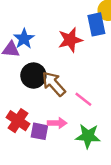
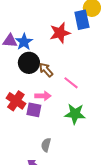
blue star: (24, 39) -> (24, 42), moved
brown arrow: (54, 84) -> (46, 70), size x0.7
pink arrow: (57, 123) -> (43, 96), moved

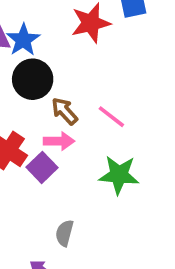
brown arrow: (46, 70) -> (65, 111), moved
purple square: (34, 110) -> (42, 167), turned 35

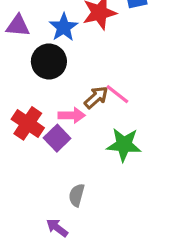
blue star: (23, 40) -> (64, 27), moved
brown arrow: (65, 111) -> (96, 97), moved, turned 90

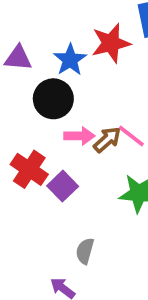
pink arrow: (72, 115) -> (79, 136), moved

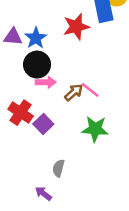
blue star: (70, 60) -> (36, 38), moved
pink arrow: (79, 136) -> (46, 82), moved

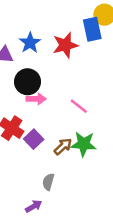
blue star: (36, 38) -> (30, 43), moved
brown arrow: (74, 92) -> (63, 146), moved
purple arrow: (43, 193) -> (34, 206), turned 112

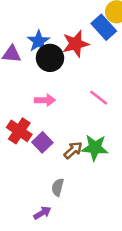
blue rectangle: (92, 29) -> (104, 27), turned -30
black circle: (28, 82) -> (50, 58), moved
pink line: (79, 106) -> (99, 98), moved

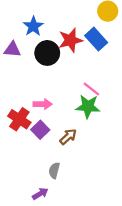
blue rectangle: (104, 27) -> (96, 39), moved
blue star: (38, 41) -> (33, 26), moved
pink arrow: (45, 100) -> (43, 104), moved
green star: (95, 148) -> (88, 106), moved

